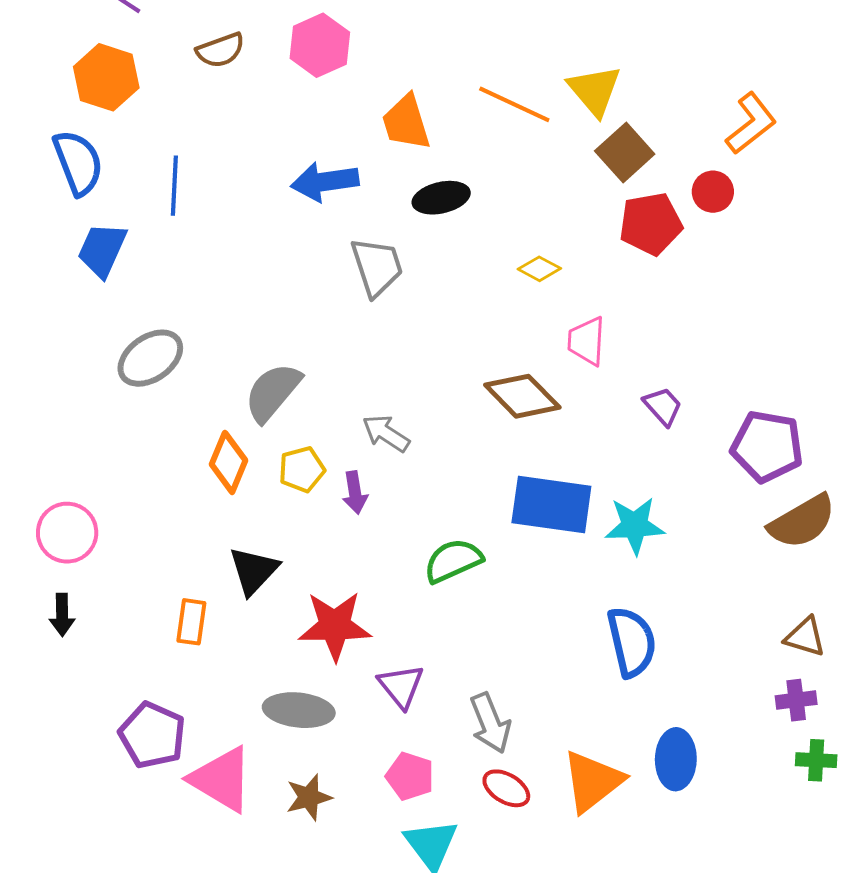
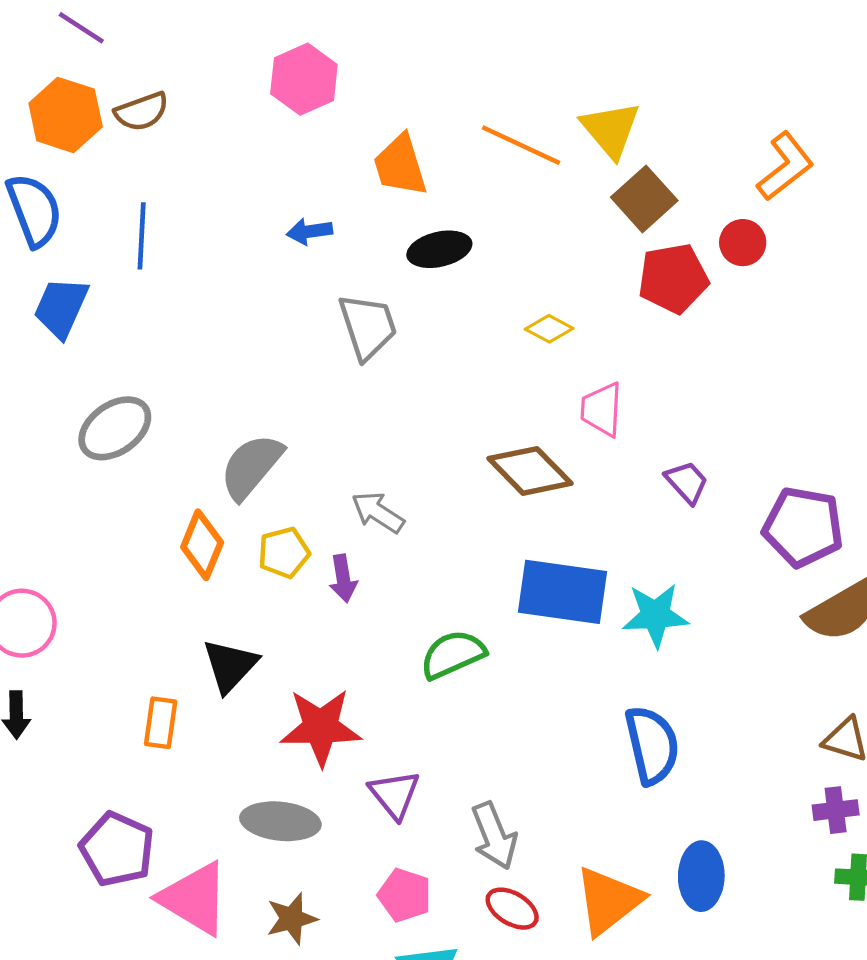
brown semicircle: (221, 50) -> (142, 112), moved
blue arrow: (325, 182) -> (310, 231), size x0.6

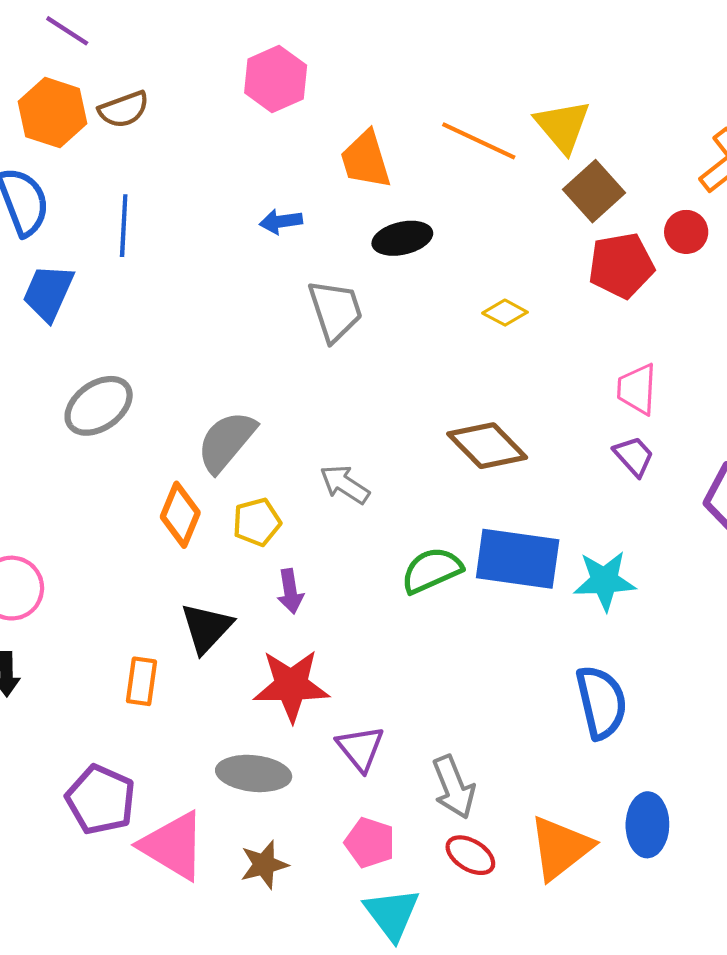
pink trapezoid: (602, 409) -> (637, 389), moved
purple arrow: (343, 578) -> (290, 591), moved
green semicircle: (453, 654) -> (432, 570), moved

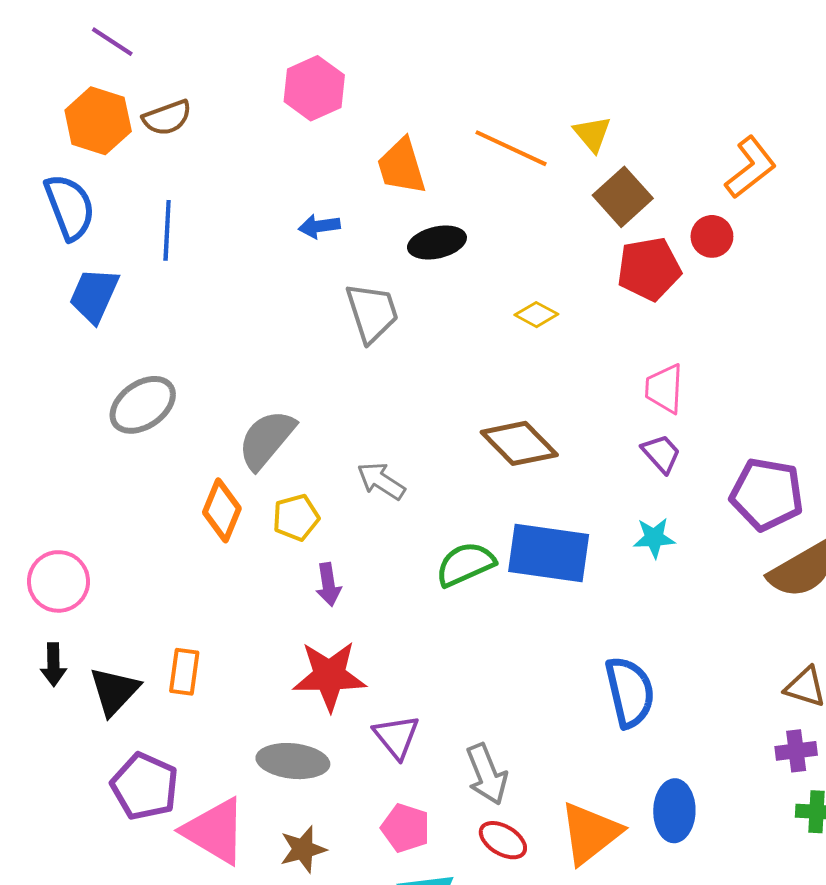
yellow triangle: (563, 126) -> (592, 134), size x0.7
cyan star: (604, 581) -> (654, 538), moved, size x0.7
black triangle: (206, 628) -> (114, 691), moved

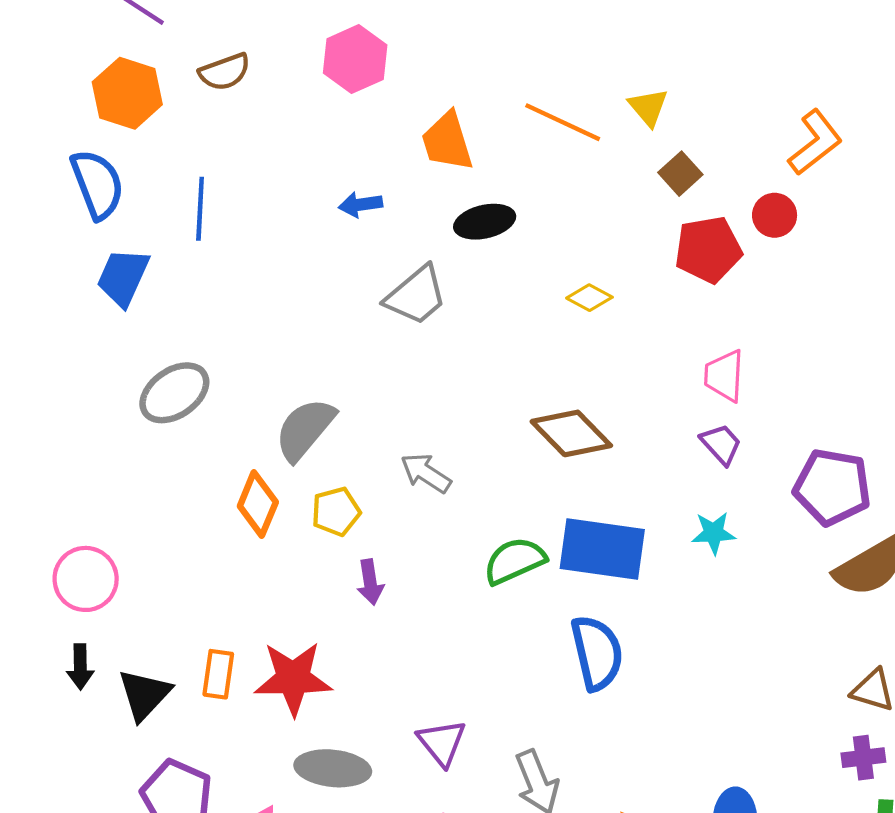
brown semicircle: (167, 118) -> (225, 72), moved
brown square: (623, 197) -> (680, 174), size x0.7
gray trapezoid: (372, 313) -> (416, 295), turned 68
red star: (329, 676) -> (293, 678), moved
blue semicircle: (630, 692) -> (597, 653), moved

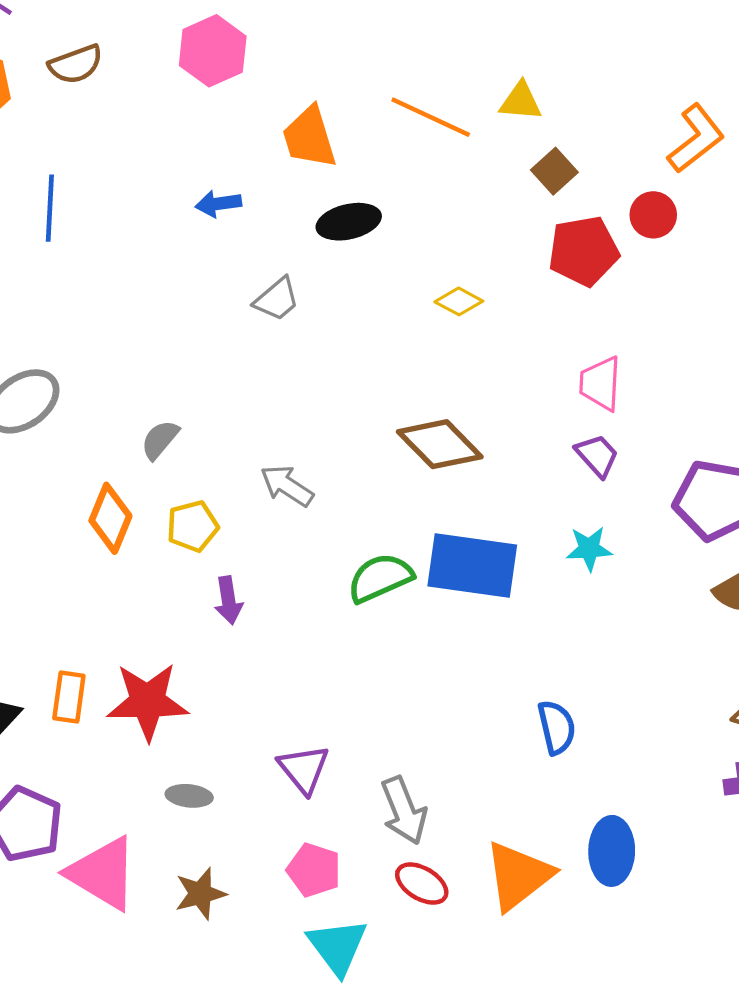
yellow triangle: (648, 107) -> (521, 101), turned -45
gray trapezoid: (416, 295) -> (277, 299), size x0.7
gray semicircle: (305, 429) -> (160, 440), size x0.6
blue semicircle: (597, 653) -> (557, 727), moved, size x0.7
gray ellipse: (333, 768) -> (189, 796), size x0.6

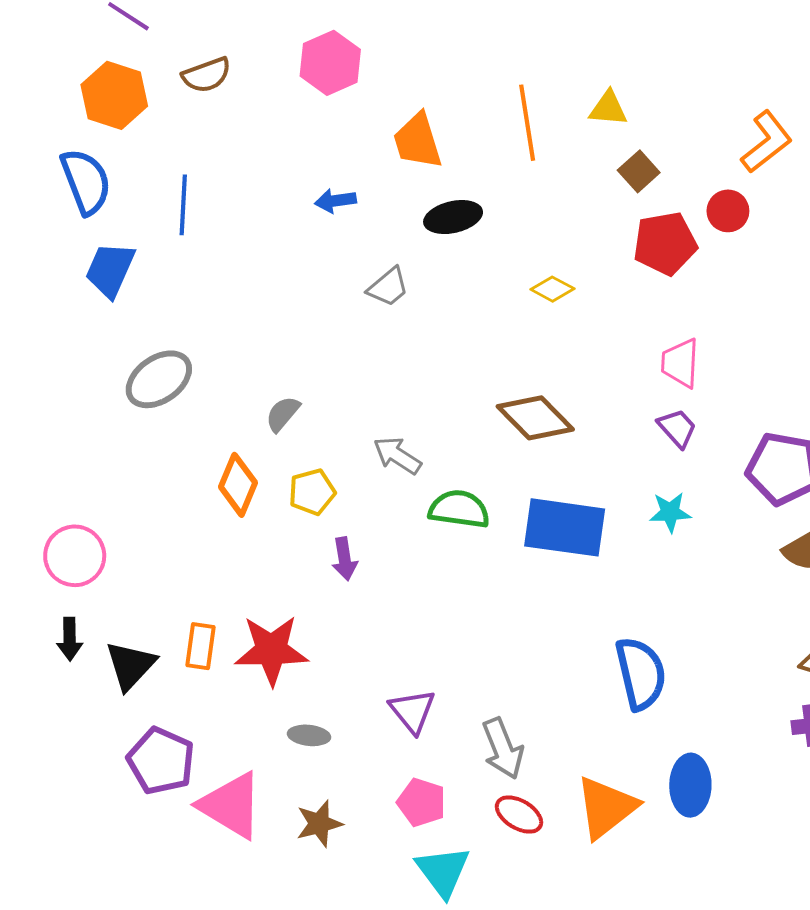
orange line: (431, 117) -> (527, 123), turned 56
green semicircle: (380, 578) -> (459, 509), moved, turned 32
blue semicircle: (557, 727) -> (641, 674), size x1.5

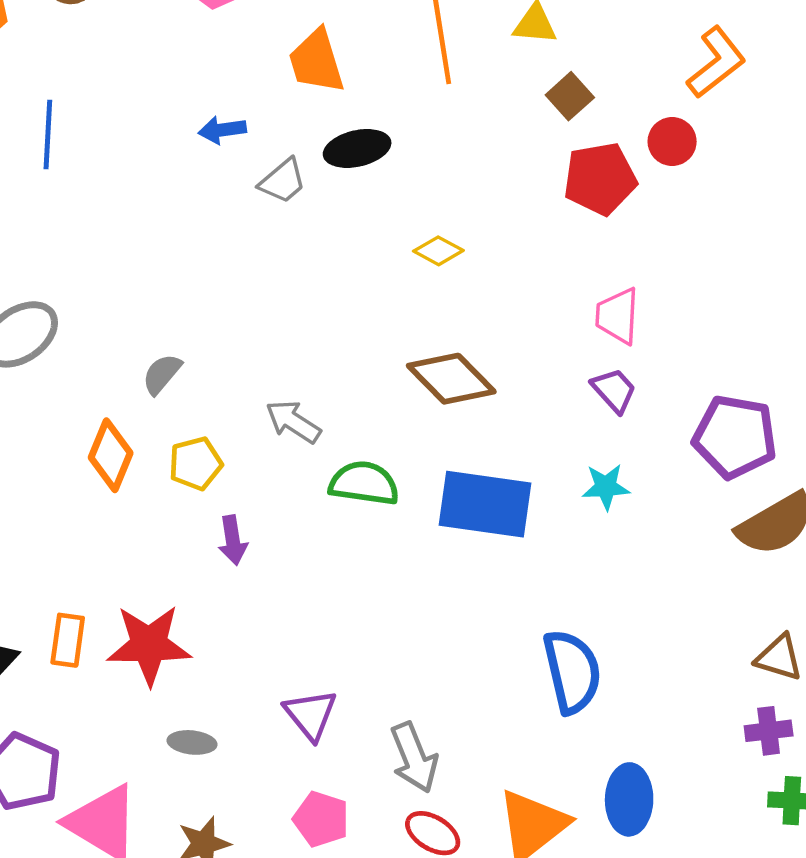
gray trapezoid: (388, 287) -> (283, 181), moved
yellow diamond: (552, 289) -> (438, 251), moved

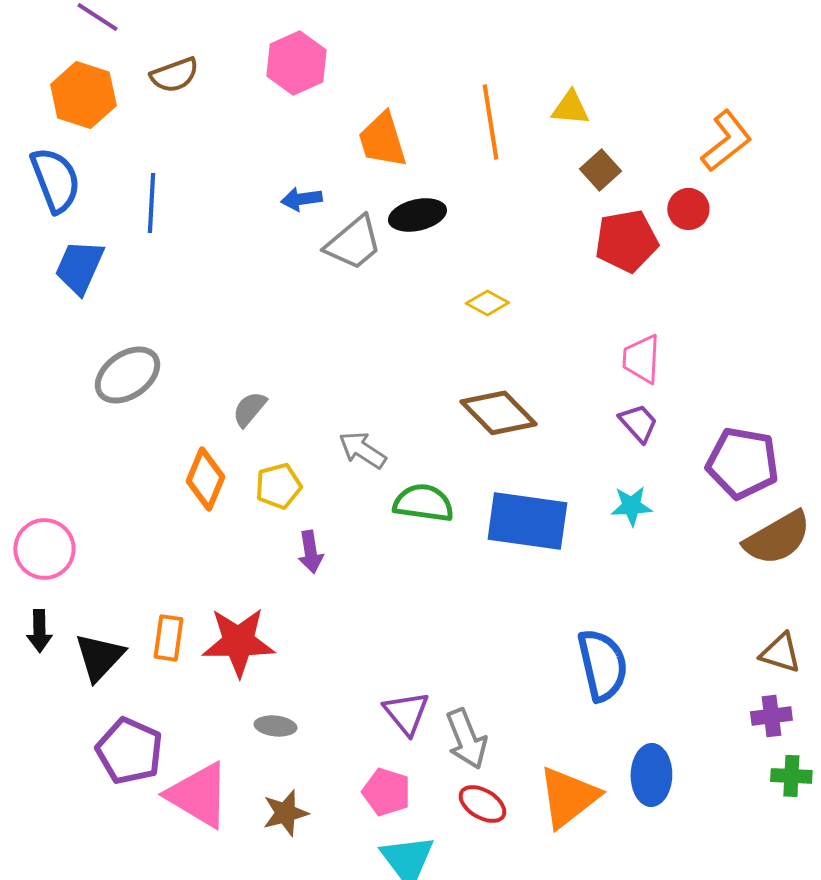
gray trapezoid: (283, 181) -> (353, 243), size x1.4
purple triangle: (311, 715) -> (406, 713), moved

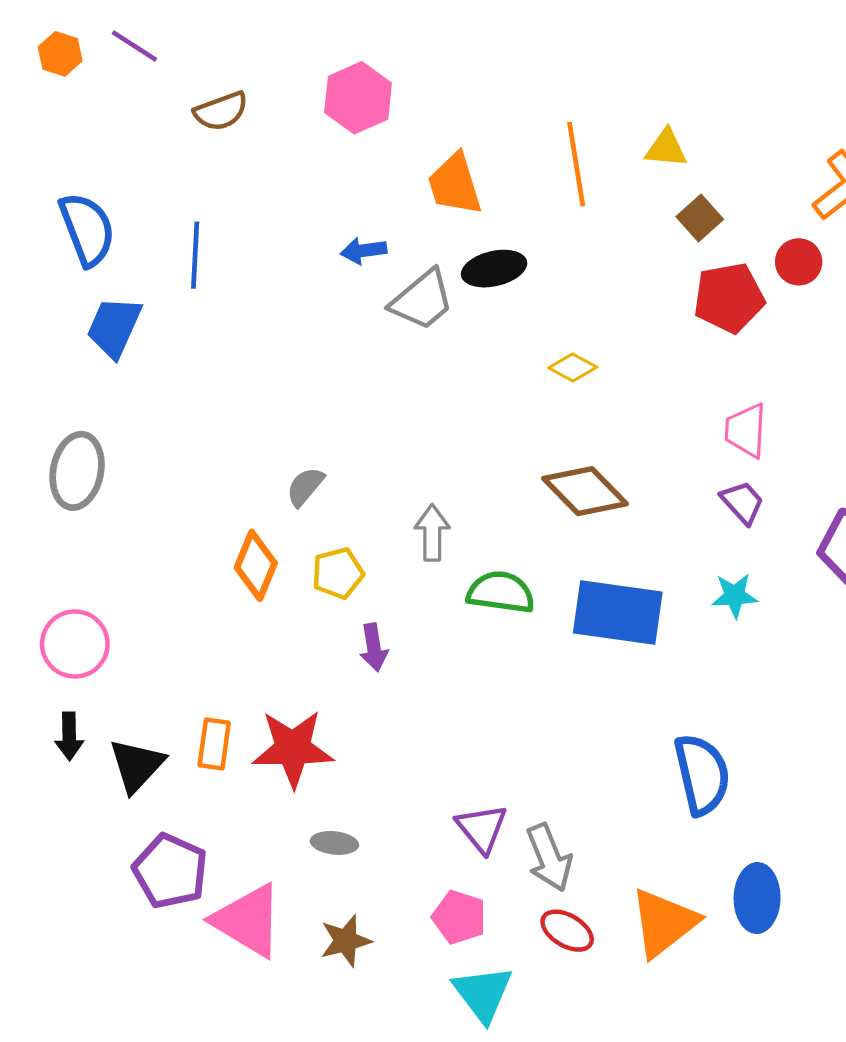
orange hexagon: (83, 95) -> (60, 54), moved, size x0.6
gray ellipse: (127, 375) -> (77, 471), moved, turned -44
gray arrow: (362, 450) -> (432, 533), turned 57

